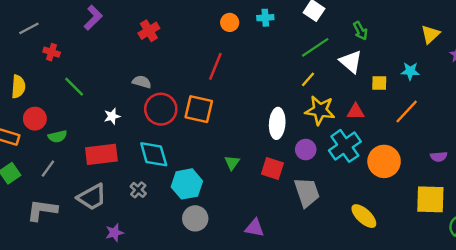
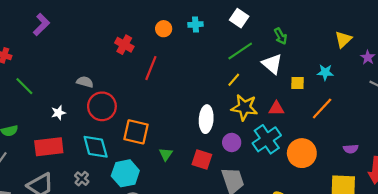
red cross: (149, 31) -> (124, 45), moved, turned -30
orange square: (199, 109) -> (136, 132), moved

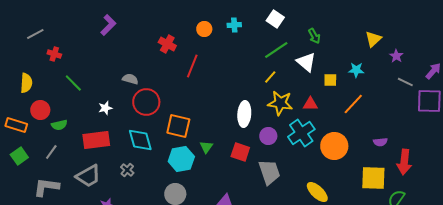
purple L-shape: (41, 24) -> (108, 25), moved
cyan hexagon: (125, 173) -> (181, 159), moved

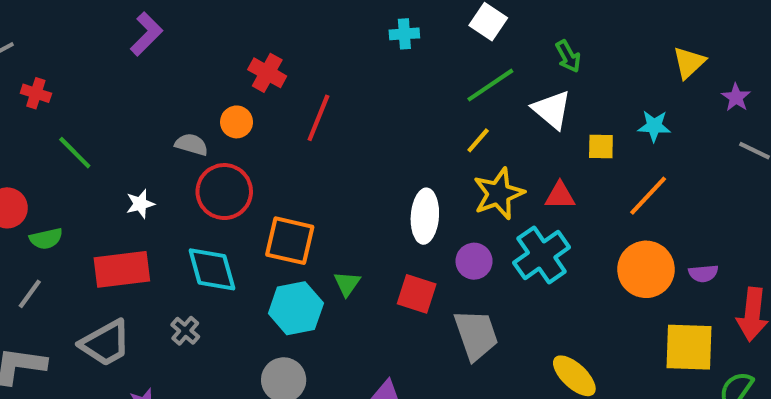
orange circle: (204, 29) -> (237, 122), moved
yellow star: (280, 103) -> (499, 194), turned -30
orange circle: (334, 146) -> (646, 269), moved

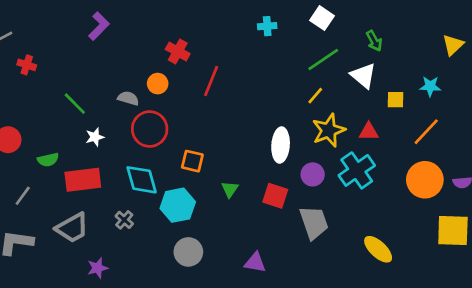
green line: (75, 153) -> (75, 104), moved
green semicircle: (46, 239) -> (48, 160), moved
orange square: (290, 241) -> (192, 161), size x0.7
cyan hexagon: (296, 308) -> (178, 205), moved

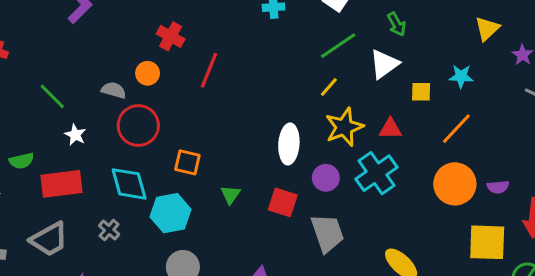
white triangle: (363, 76) -> (384, 64), turned 44
white star: (95, 137) -> (75, 135), turned -30

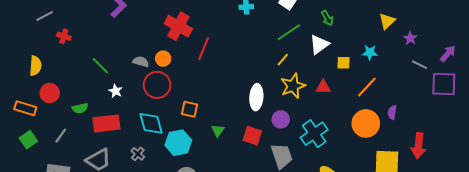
red cross: (171, 36) -> (178, 26), size x1.5
orange circle: (148, 73) -> (163, 59), moved
cyan cross: (377, 173) -> (314, 134), moved
purple semicircle: (498, 187) -> (392, 112), moved, turned 104

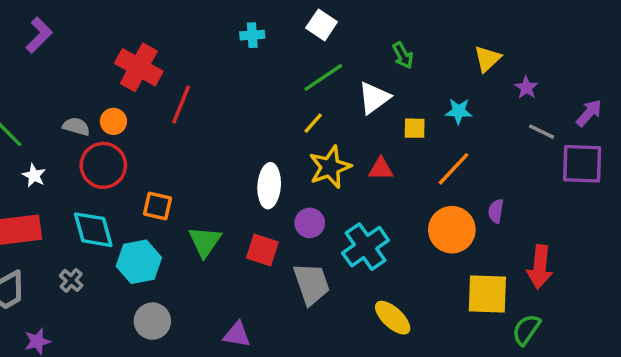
green arrow: (327, 18) -> (403, 55), moved
green triangle: (218, 131) -> (205, 242), size x1.5

